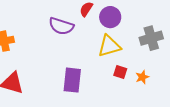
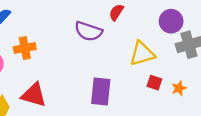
purple circle: (110, 17) -> (171, 21), moved

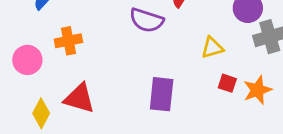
yellow triangle: (142, 54) -> (212, 48), size x0.7
orange star: (179, 88) -> (257, 90), size x1.5

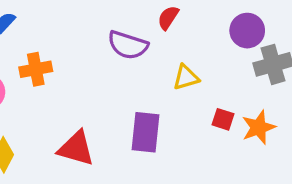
yellow triangle: (212, 48) -> (186, 77), moved
red triangle: (79, 98) -> (76, 148), moved

